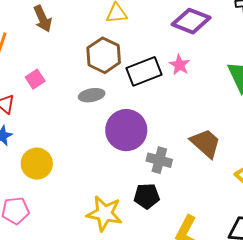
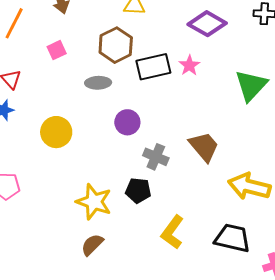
pink square: (35, 79) -> (57, 50), moved
purple circle: (126, 130) -> (127, 122), size x0.6
yellow circle: (37, 164) -> (56, 132), moved

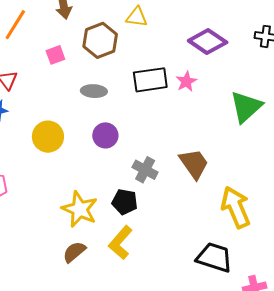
brown hexagon: (116, 45) -> (100, 40), moved
purple circle: (127, 122) -> (105, 135), moved
yellow arrow: (249, 186) -> (236, 207), turned 48
yellow L-shape: (172, 232) -> (120, 243), moved

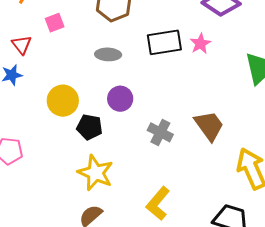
pink square: (55, 55) -> (55, 23), moved
black pentagon: (125, 202) -> (90, 127), moved
yellow L-shape: (120, 243) -> (158, 203), moved

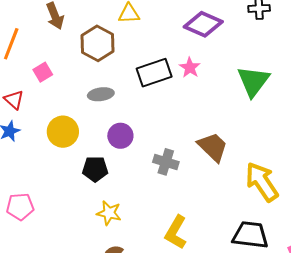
yellow circle: (63, 101) -> (63, 132), moved
yellow star: (96, 173) -> (109, 213), size x0.7

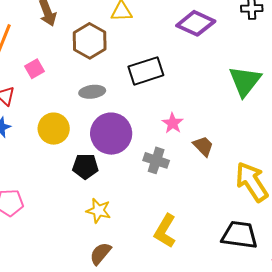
pink star: (190, 68) -> (173, 123), moved
purple circle: (120, 136) -> (111, 134), size x1.6
brown trapezoid: (213, 147) -> (203, 146), size x0.7

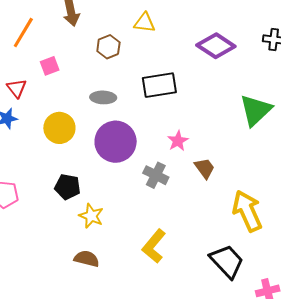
brown hexagon: (90, 41) -> (108, 47), size x0.7
black pentagon: (85, 166) -> (68, 187), moved
black trapezoid: (240, 235) -> (227, 261), turned 30
brown semicircle: (100, 254) -> (87, 259), turned 55

